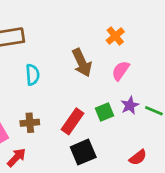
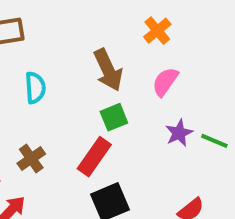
green square: (105, 112) -> (114, 117), moved
brown cross: (30, 123) -> (31, 159), turned -30

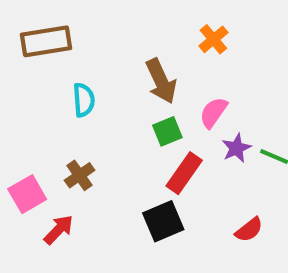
pink semicircle: (165, 82) -> (213, 113), moved
red rectangle: (94, 157) -> (184, 173), moved

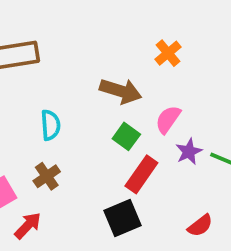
brown arrow: (161, 81) -> (121, 91), turned -48
cyan semicircle: (84, 100) -> (50, 125), moved
green square: (167, 131) -> (126, 136), turned -32

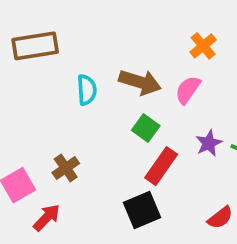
orange cross: (168, 53) -> (203, 46), moved
pink semicircle: (168, 119) -> (188, 90), moved
cyan semicircle: (50, 125) -> (87, 90), moved

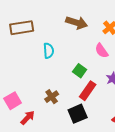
brown arrow: (140, 82) -> (77, 23), moved
pink semicircle: (188, 90) -> (102, 51), turned -70
brown cross: (66, 168) -> (52, 97), moved

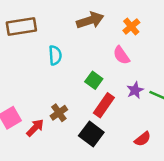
brown arrow: (77, 23) -> (90, 20), turned -35
black square: (78, 114) -> (91, 134), turned -30
red arrow: (28, 118) -> (35, 128), moved

